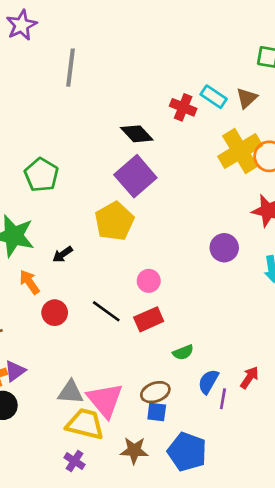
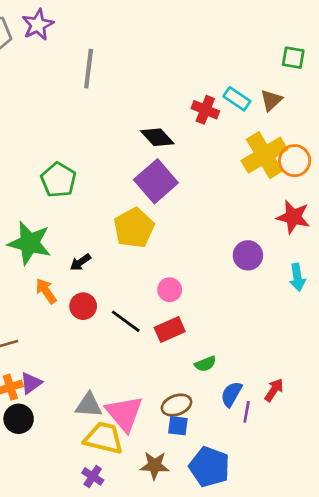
red circle: (55, 313) -> (83, 306), moved

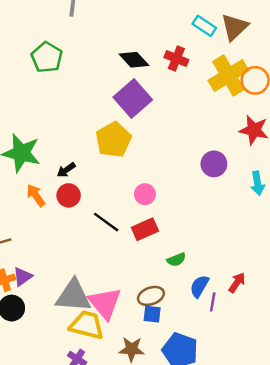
brown triangle: (271, 100) -> (235, 27), size x1.4
red cross: (205, 110) -> (176, 59), moved
green pentagon: (58, 180) -> (47, 57), moved
red circle: (83, 306) -> (69, 195), moved
gray triangle: (89, 405) -> (73, 296), size x1.5

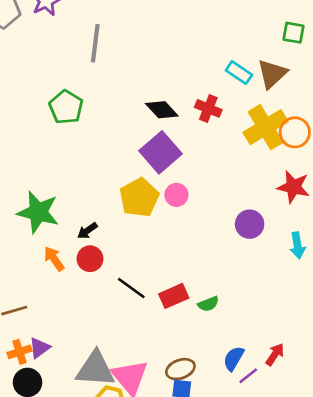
pink circle: (145, 194) -> (176, 195), moved
green semicircle: (176, 260) -> (208, 304), moved
purple line: (213, 302) -> (248, 376), turned 42

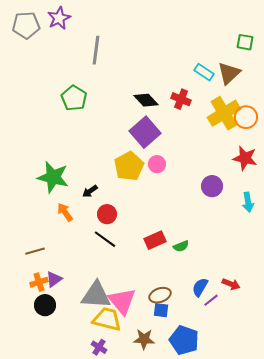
red circle: (90, 259) -> (107, 214), moved
black line: (131, 288) -> (105, 239), moved
red arrow: (275, 354) -> (231, 284), turned 78

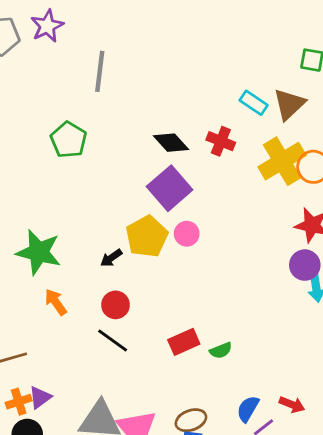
purple circle: (212, 186) -> (305, 265), moved
black arrow: (90, 191) -> (111, 258), moved

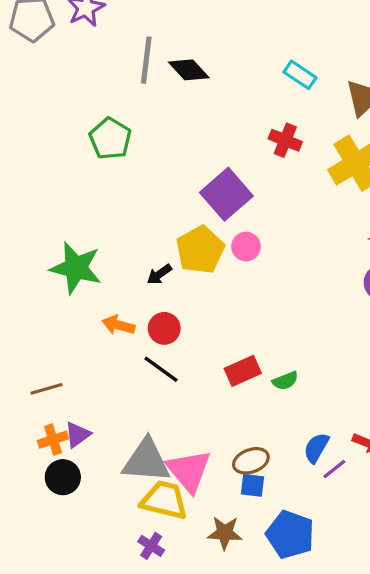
cyan rectangle: (254, 103) -> (300, 75), moved
black diamond: (171, 143) -> (189, 70), moved
orange arrow: (56, 302) -> (118, 325), moved, turned -40

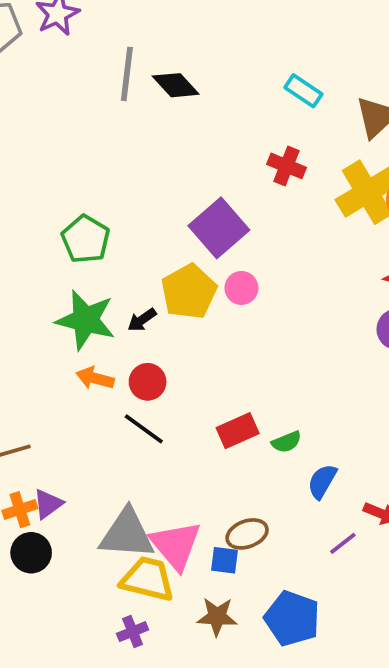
green pentagon: (110, 139) -> (86, 239), moved
green star: (76, 268) -> (86, 320), moved
blue semicircle: (316, 448) -> (322, 481), moved
blue square: (253, 485) -> (225, 560), moved
purple cross: (151, 546) -> (133, 632), turned 35

